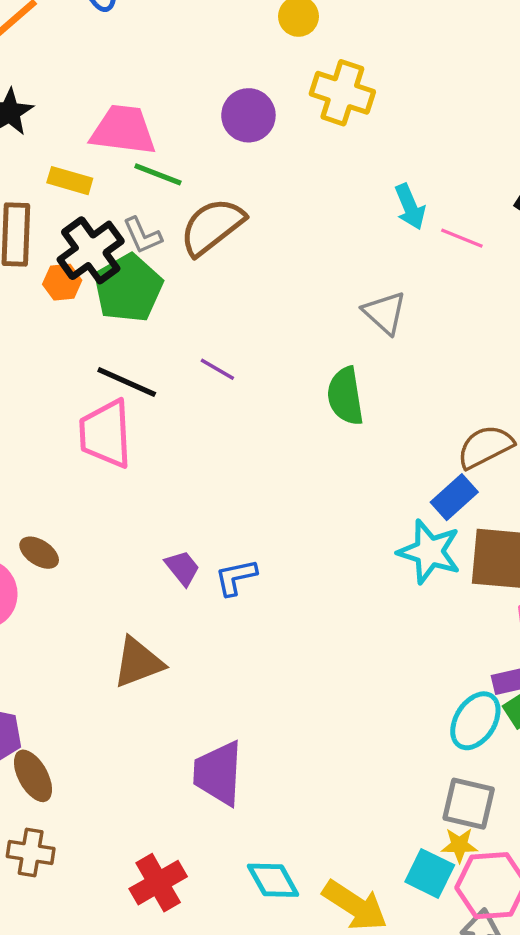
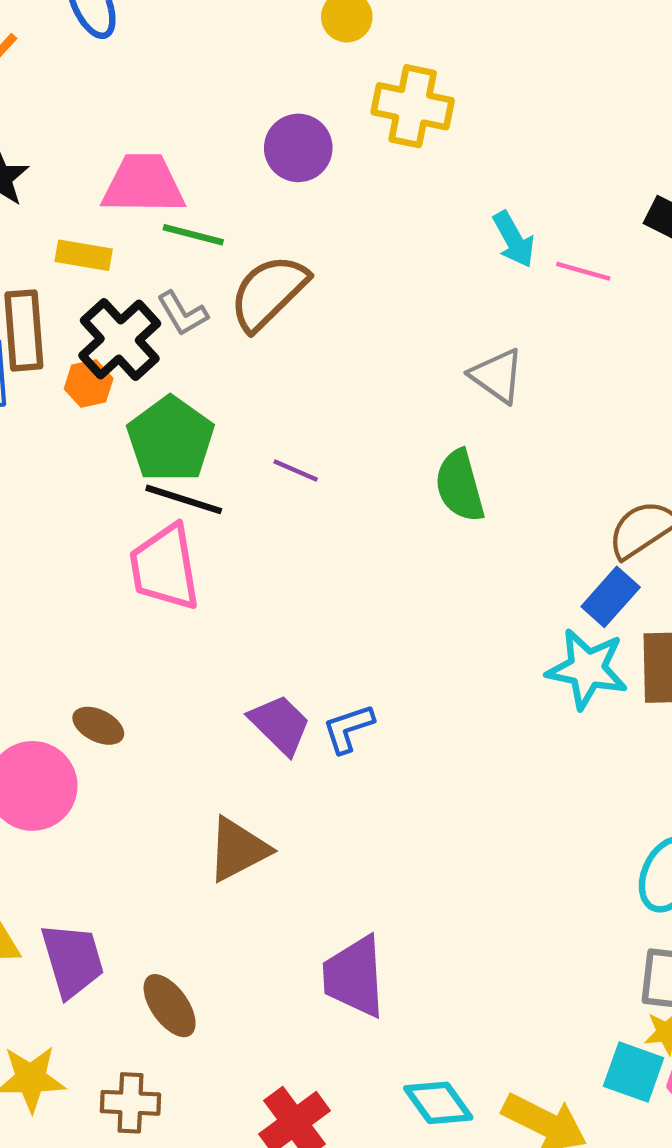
green pentagon: (128, 288) -> (170, 439), moved
purple trapezoid: (182, 568) -> (280, 724), size x1.4
brown ellipse: (33, 776) -> (170, 1006), moved

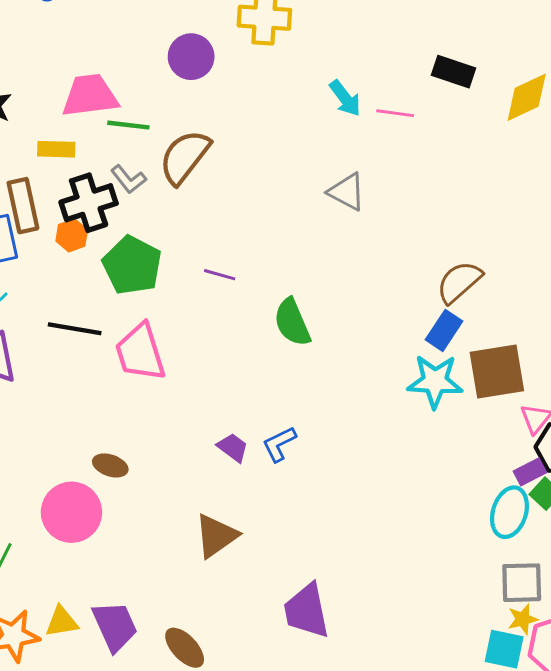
black cross: (120, 340) -> (89, 203), turned 32
green semicircle: (460, 486) -> (292, 322), moved
black line: (184, 499) -> (75, 329), moved
purple trapezoid: (280, 724) -> (233, 448), size x0.7

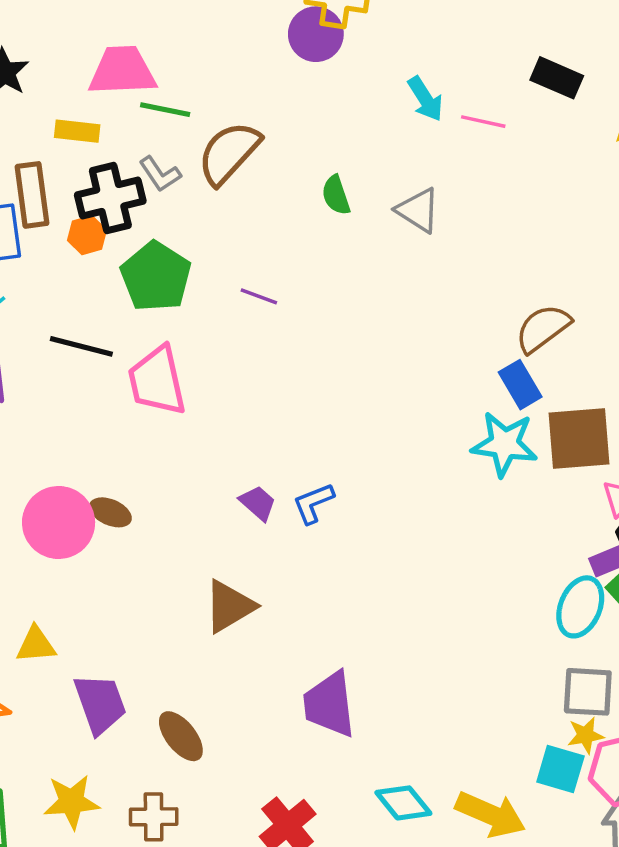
purple circle: (191, 57) -> (316, 34), moved
green semicircle: (292, 322) -> (336, 195), moved, size x0.7
blue rectangle: (444, 330) -> (520, 385), turned -69
pink circle: (71, 512) -> (59, 522), moved
yellow triangle: (62, 622) -> (36, 645), moved

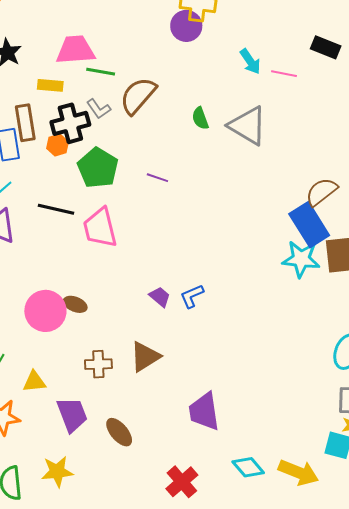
gray triangle: (418, 210) -> (248, 126), size x1.5
blue rectangle: (520, 385) -> (309, 225), size x1.6
brown cross: (154, 817) -> (98, 364), moved

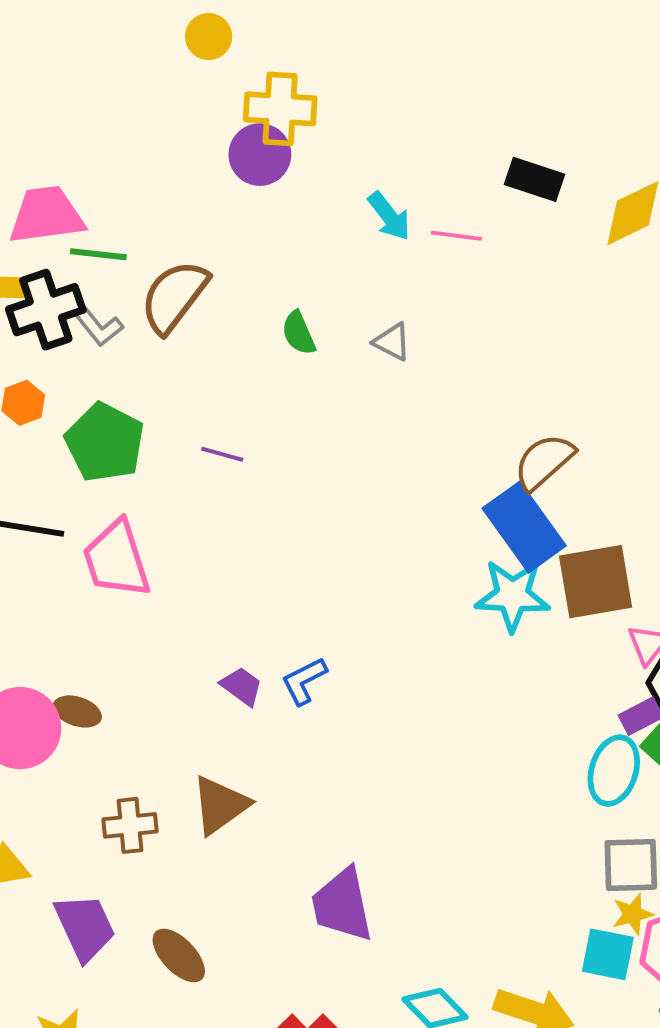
black cross: (70, 123) -> (46, 310), moved
gray triangle: (248, 126) -> (392, 342), size x0.5

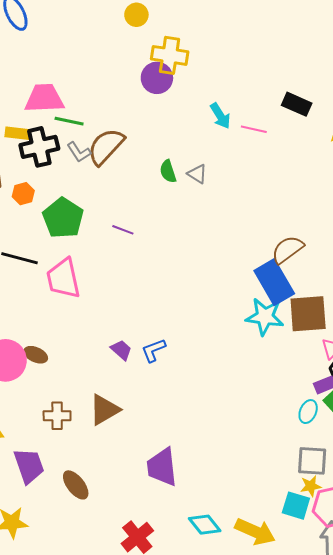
gray L-shape: (99, 327) -> (79, 152), moved
gray triangle: (392, 342) -> (197, 174), moved
cyan ellipse: (614, 771) -> (308, 412), size x0.7

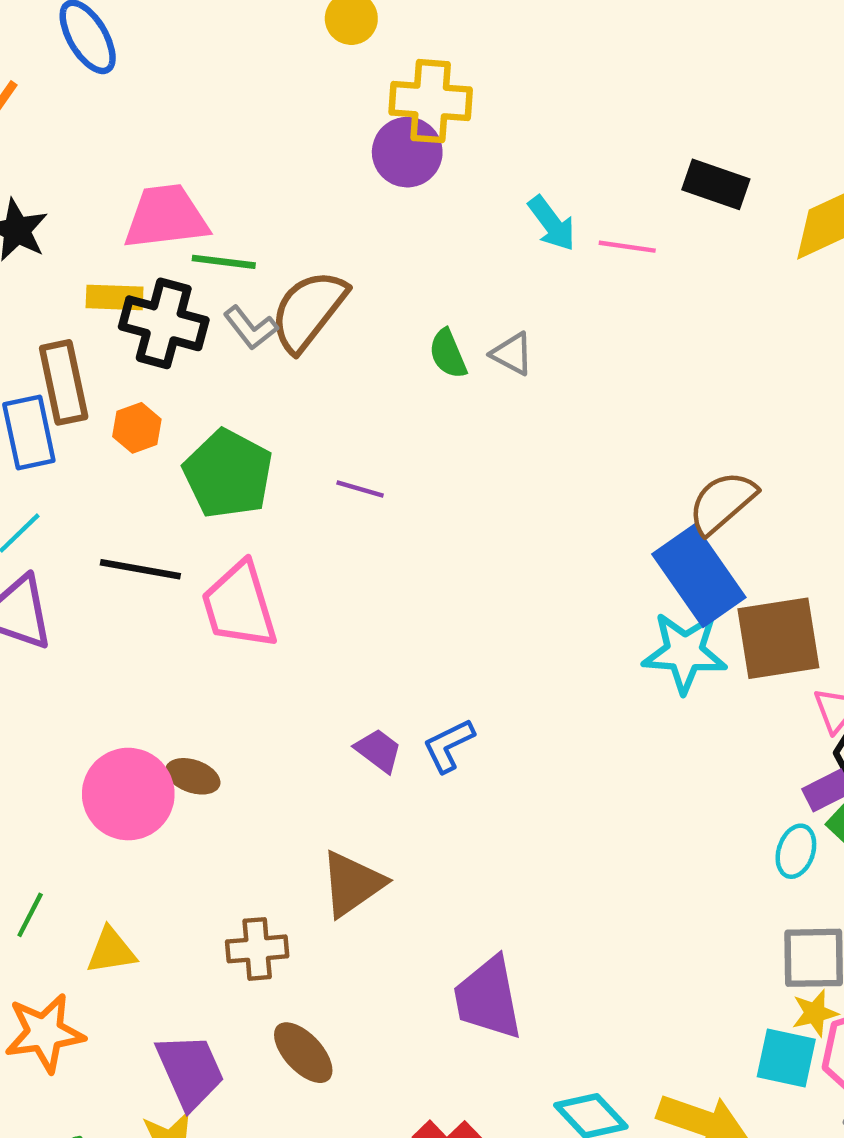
black cross: (39, 147) -> (164, 323), turned 33
brown cross: (57, 416) -> (257, 949), moved
purple trapezoid: (29, 466) -> (190, 1071), moved

